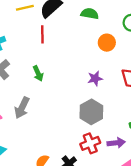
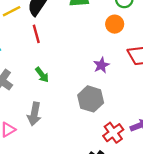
orange circle: (107, 43) -> (115, 24), moved
gray hexagon: (91, 112) -> (91, 99), moved

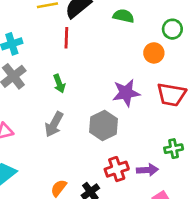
purple star: (101, 65) -> (126, 93), size x1.5
gray arrow: (34, 114) -> (54, 124), moved

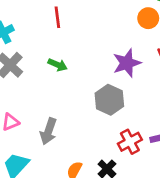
green arrow: (59, 84) -> (58, 65), turned -36
gray arrow: (54, 124) -> (48, 131), moved

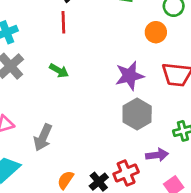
gray hexagon: (109, 100) -> (137, 114), moved
red cross: (130, 142) -> (126, 173), moved

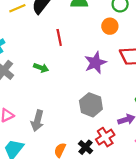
red line: (63, 22) -> (59, 37), moved
gray hexagon: (137, 114) -> (91, 105), moved

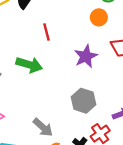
green arrow: (41, 68) -> (29, 65), size x1.6
gray arrow: (37, 121) -> (43, 127), moved, turned -60

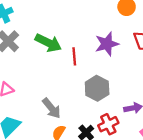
red line: (46, 32) -> (74, 56), moved

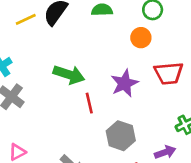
green arrow: (48, 43) -> (69, 75), moved

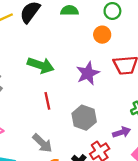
red line: (89, 103) -> (47, 101), moved

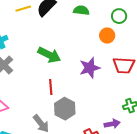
gray hexagon: (84, 118) -> (65, 109), moved

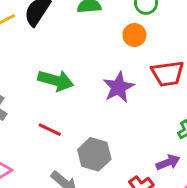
red line: (51, 87) -> (50, 130), moved, turned -49

